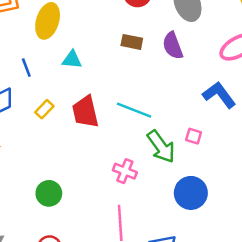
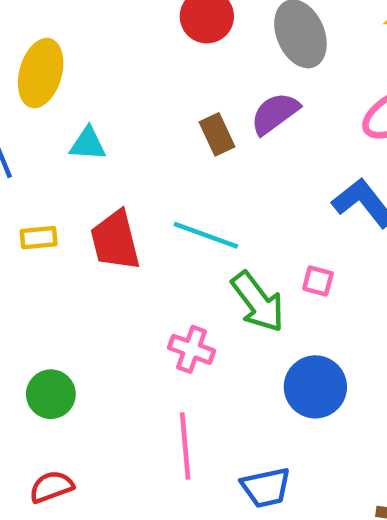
brown rectangle: (132, 42) -> (217, 134), moved, turned 55
purple semicircle: (173, 46) -> (275, 113), turned 76
yellow rectangle: (44, 109) -> (39, 238), turned 42

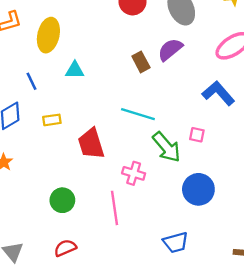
red trapezoid: (115, 240) -> (91, 144), moved
pink line: (185, 446) -> (115, 208), moved

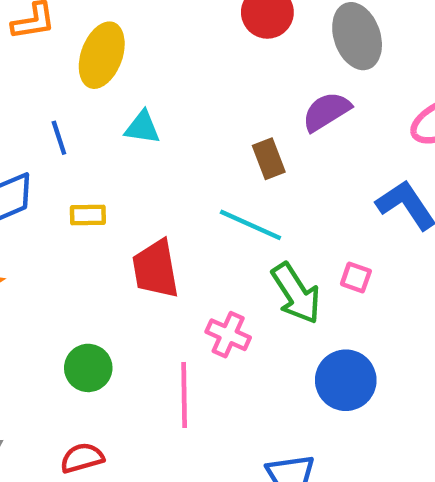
brown rectangle: (141, 62) -> (269, 159), moved

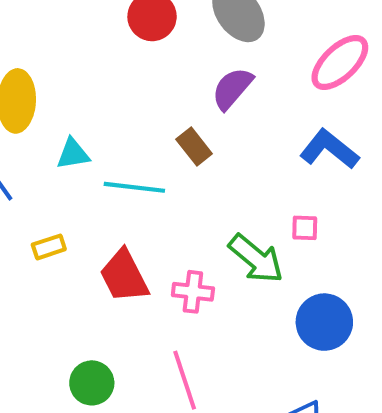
cyan line: (250, 225) -> (134, 187), moved
pink cross: (228, 335) -> (193, 292), moved

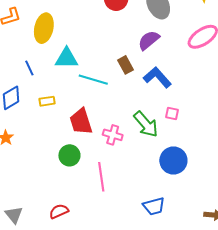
blue L-shape: (329, 149) -> (157, 77), moved
cyan triangle: (73, 154) -> (67, 58), size x1.4
green circle: (92, 383) -> (69, 155), moved

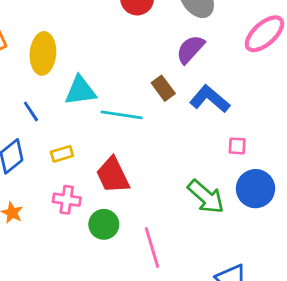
green arrow: (146, 124) -> (206, 197), moved
pink cross: (113, 135) -> (67, 200), moved
blue circle: (173, 160) -> (255, 189), moved

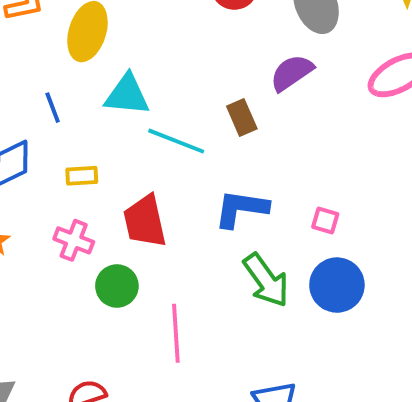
blue L-shape: (210, 99) -> (241, 209), moved, turned -45

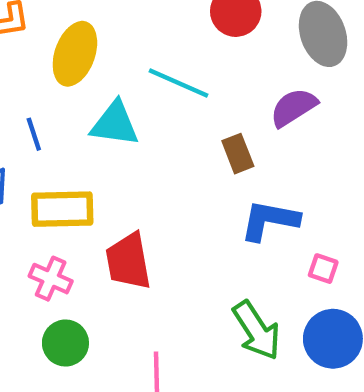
cyan line: (176, 141) -> (179, 83), moved
yellow rectangle: (82, 176) -> (62, 209), size x1.8
blue L-shape: (241, 209) -> (270, 220), moved
green circle: (117, 286) -> (65, 343), moved

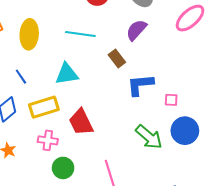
cyan triangle: (115, 124) -> (67, 74), moved

